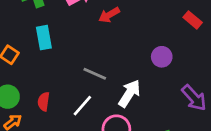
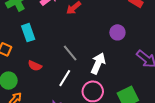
gray line: (95, 74) -> (70, 53), turned 36
red semicircle: (44, 102) -> (35, 66), moved, turned -64

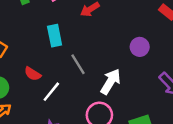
cyan rectangle: (28, 33) -> (55, 36), moved
white line: (65, 78) -> (51, 92), moved

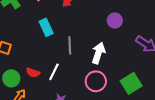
gray line: (78, 64) -> (70, 45), turned 42
red semicircle: (33, 74) -> (33, 73), moved

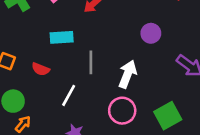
cyan rectangle: (46, 27) -> (62, 37), turned -72
red semicircle: (33, 73) -> (41, 69), moved

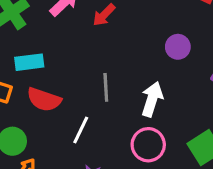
cyan rectangle: (62, 37) -> (29, 62), moved
red semicircle: (41, 69) -> (44, 100), size x1.5

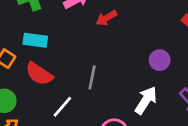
white arrow: (152, 99) -> (146, 100), moved

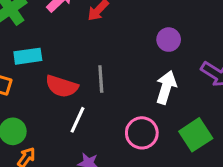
red semicircle: (39, 74) -> (62, 86), moved

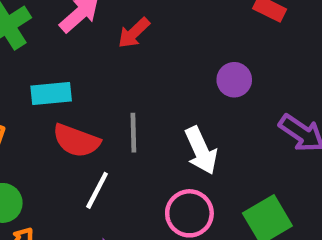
cyan rectangle: (28, 56) -> (51, 93), moved
white arrow: (166, 87) -> (201, 151), moved, turned 136

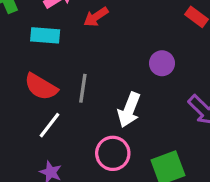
cyan rectangle: (51, 93) -> (45, 35), moved
white arrow: (201, 151) -> (129, 110), turned 36

